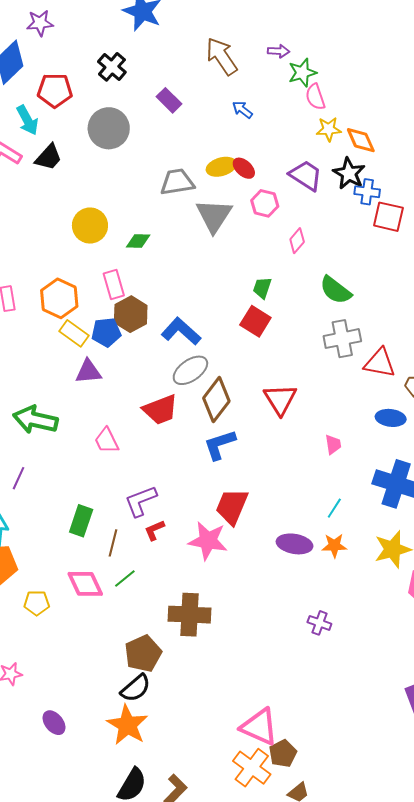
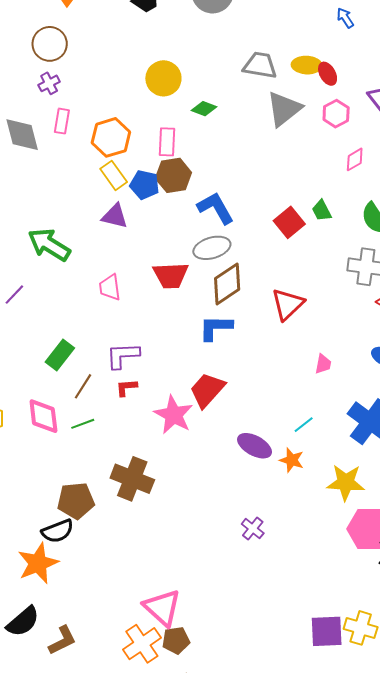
green trapezoid: (262, 288) -> (322, 211), moved, turned -65

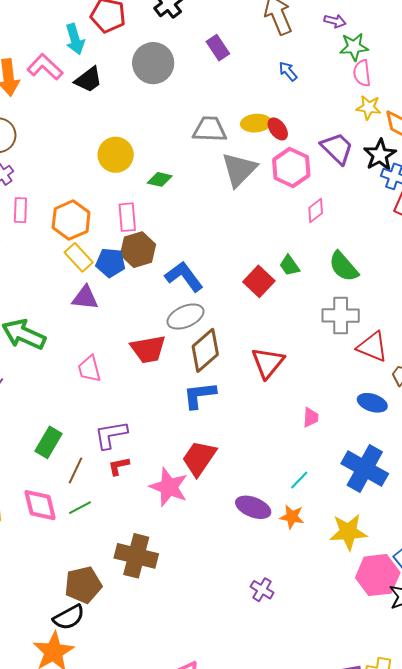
pink hexagon: (336, 114) -> (291, 167), size x1.4

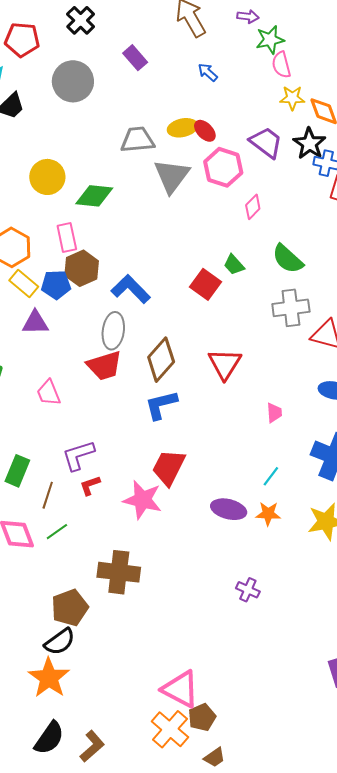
green diamond: (160, 179) -> (94, 196), size x1.5
gray ellipse: (185, 317) -> (113, 331), moved, turned -51

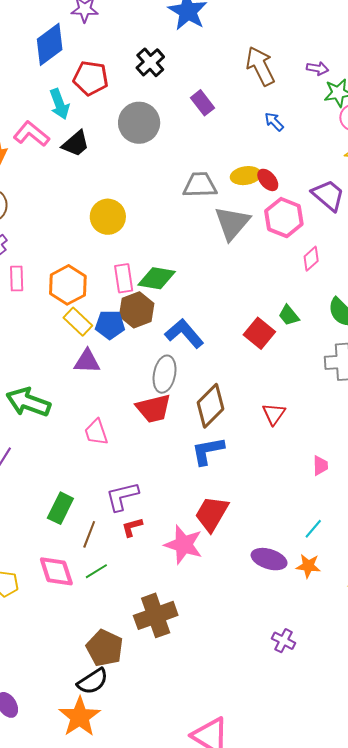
green diamond: (94, 196) -> (157, 278), moved
red triangle: (225, 364) -> (274, 414), size x0.7
brown cross: (119, 572) -> (156, 615), turned -30
brown pentagon: (70, 608) -> (105, 648), turned -30

